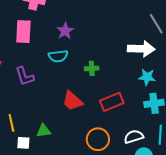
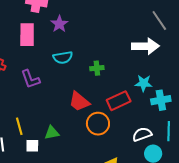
purple star: (65, 31) -> (59, 24), moved
cyan star: (147, 77) -> (144, 83), moved
orange circle: (98, 139) -> (98, 124), moved

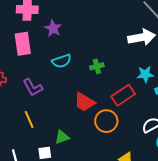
yellow line: (19, 126) -> (29, 120), moved

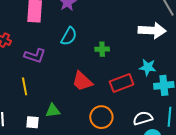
cyan semicircle: (62, 61) -> (69, 36), turned -54
purple L-shape: (33, 87) -> (35, 56), turned -55
orange circle: (106, 121) -> (101, 117), moved

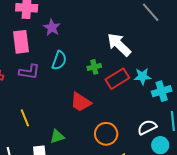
white arrow: (152, 30) -> (119, 45), moved, turned -128
purple L-shape: (35, 56) -> (29, 72), moved
red rectangle: (122, 83) -> (117, 79), moved

